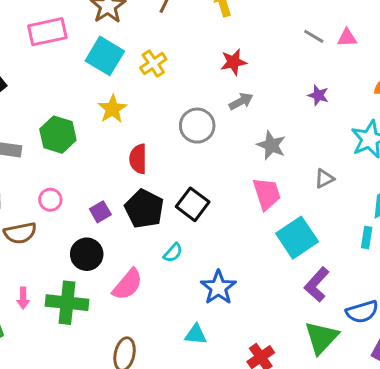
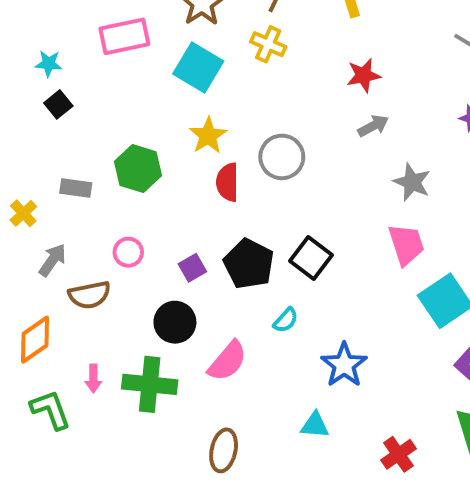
yellow cross: (153, 64) -> (268, 44), moved, turned -32
gray circle: (197, 126) -> (282, 157), moved
red semicircle: (138, 159) -> (227, 182), moved

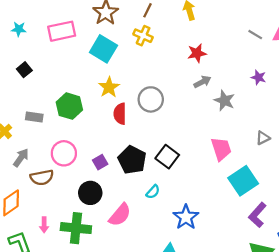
cyan star: (49, 64) -> (19, 29), moved
gray star: (412, 182) -> (224, 101), moved
pink circle: (128, 252) -> (64, 153), size x1.5

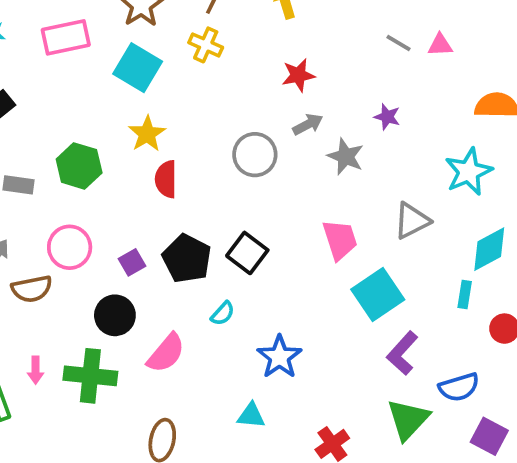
purple star: (258, 77) -> (387, 117), moved
gray circle: (151, 99) -> (255, 155), moved
gray triangle: (263, 138) -> (412, 221), size x1.5

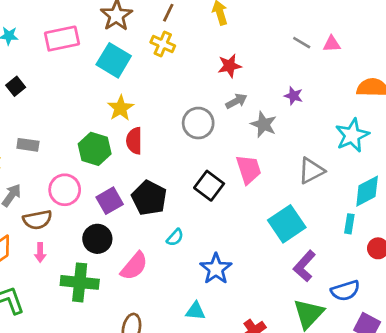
green hexagon: (79, 166) -> (95, 149), moved
pink trapezoid: (340, 240) -> (249, 169), moved
black square: (247, 253) -> (209, 186), moved
purple square: (132, 262) -> (110, 201), size x1.4
pink arrow: (36, 370) -> (40, 252), moved

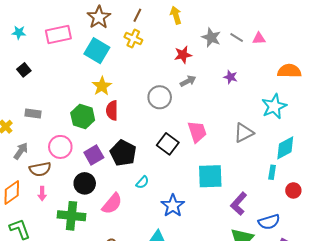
gray star: (264, 124) -> (211, 37), moved
cyan square: (287, 224) -> (210, 176), moved, turned 32

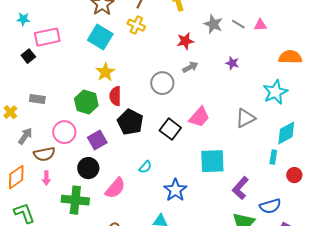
pink rectangle: (58, 34) -> (47, 37), moved
pink trapezoid: (197, 132) -> (199, 117), turned 60
black pentagon: (123, 153) -> (130, 122), moved

